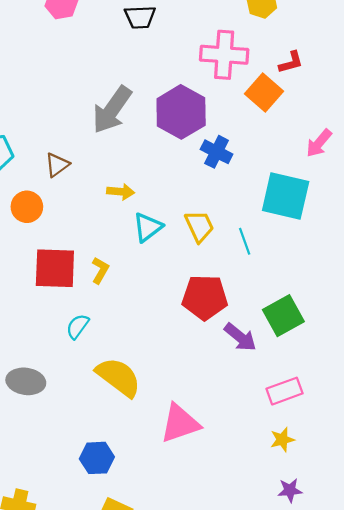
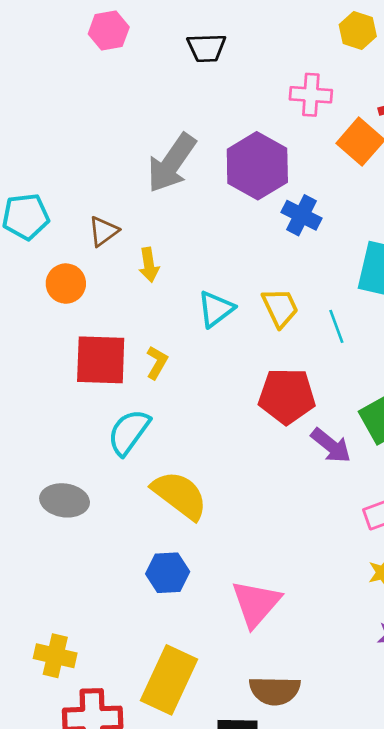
pink cross: (224, 55) -> (311, 95), size x0.7
yellow arrow: (121, 192) -> (149, 265), moved, turned 76
cyan semicircle: (78, 326) -> (129, 432), size x1.5
pink triangle: (180, 423) -> (256, 604), moved, turned -30
blue hexagon: (97, 458) -> (168, 573), moved

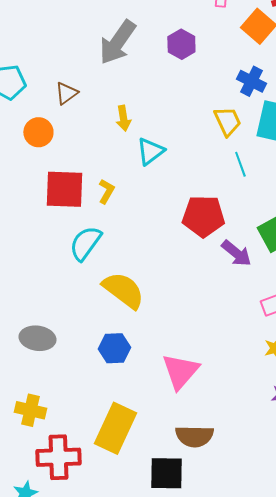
purple hexagon: (257, 166) -> (181, 44), size x0.6
blue cross: (302, 215) -> (251, 81), moved
yellow arrow: (149, 265) -> (123, 118), moved
yellow trapezoid: (280, 308) -> (227, 121), moved
gray ellipse: (65, 500) -> (37, 338), moved

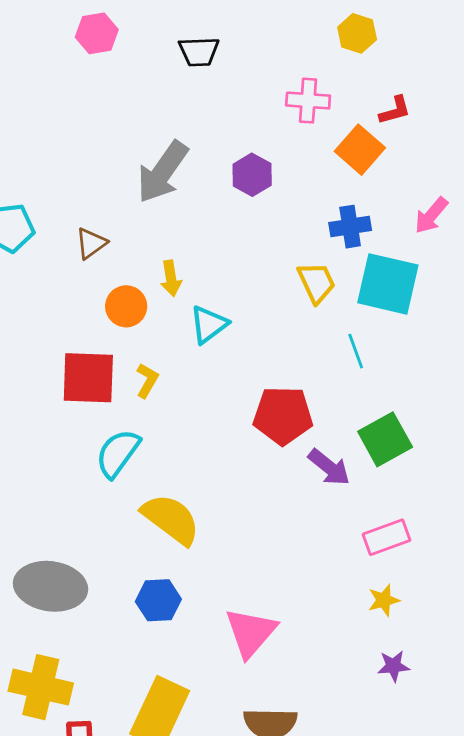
blue cross: (251, 81) -> (350, 227), turned -36
orange circle: (38, 132) -> (126, 306), moved
cyan line: (240, 164) -> (356, 351), moved
gray ellipse: (37, 338) -> (51, 586), size x1.4
yellow cross: (30, 410) -> (41, 687), size x1.4

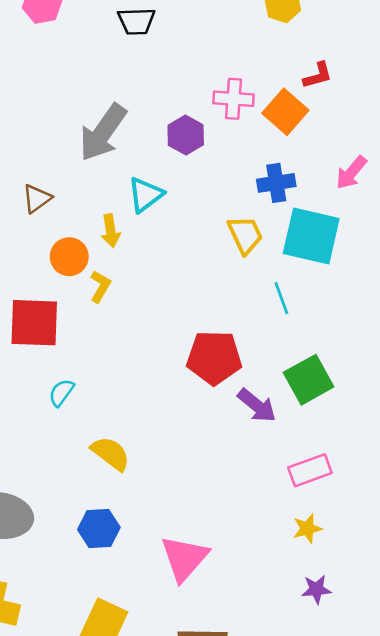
pink cross: (308, 101) -> (234, 99), moved
cyan triangle: (209, 325) -> (146, 195), moved
yellow L-shape: (147, 381) -> (100, 286), moved
cyan semicircle: (118, 453) -> (61, 393), size x0.6
yellow semicircle: (171, 519) -> (111, 453), size x0.7

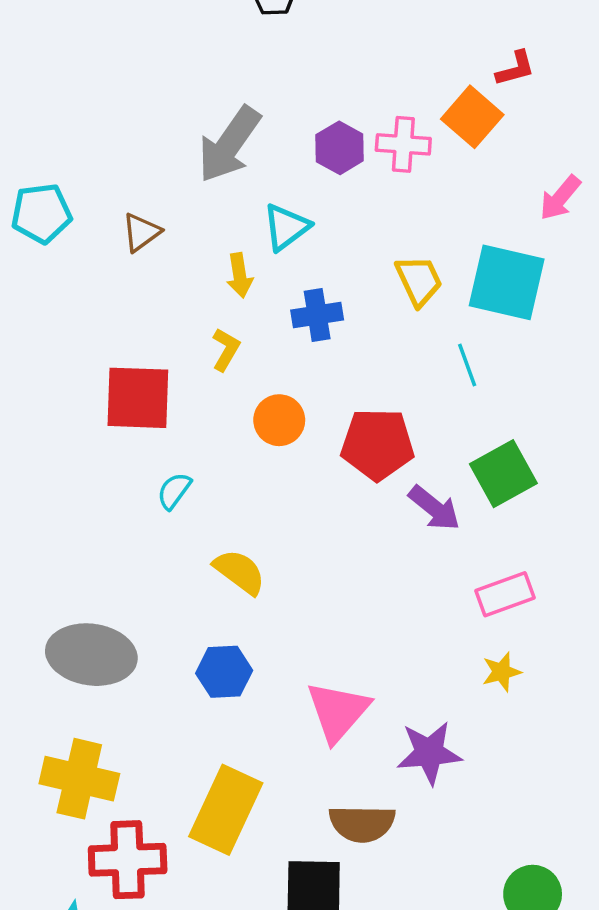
pink cross: (234, 99) -> (403, 144), moved
blue cross: (276, 183) -> (317, 315), moved
orange circle: (69, 257) -> (279, 420), moved
purple star: (316, 589) -> (429, 753), moved, size x1.6

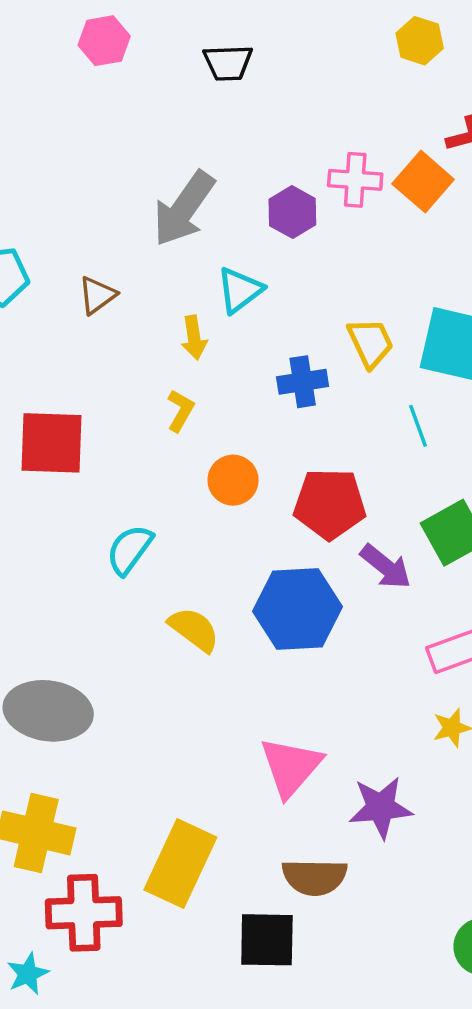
pink cross: (403, 144) -> (355, 180), moved
blue cross: (317, 315) -> (303, 382), moved
red square: (138, 398) -> (52, 443), moved
cyan semicircle: (174, 491) -> (130, 550), size x1.4
blue hexagon: (224, 672) -> (297, 609), moved, size x1.6

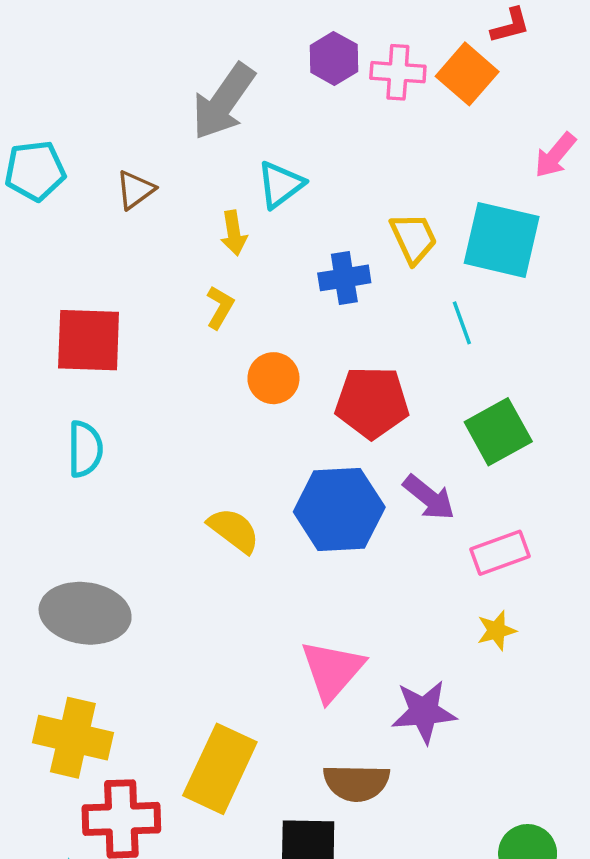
purple hexagon: (292, 212) -> (334, 58), moved
cyan semicircle: (130, 550) -> (85, 449), moved, turned 144
purple arrow: (386, 567) -> (429, 497), moved

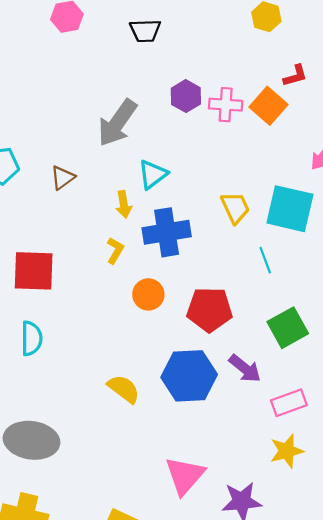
blue cross: (344, 278) -> (167, 232), moved, size x1.5
yellow star: (496, 631) -> (287, 451), size x1.4

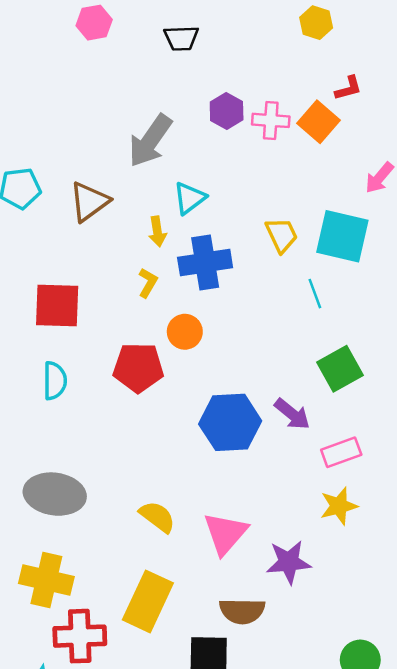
brown triangle: (63, 178) -> (89, 202), size x1.5
red pentagon: (209, 309) -> (138, 368), moved
yellow semicircle: (124, 389) -> (157, 517), moved

